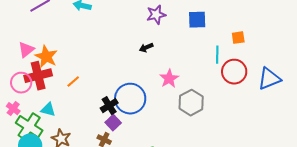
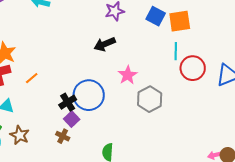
blue square: (197, 20) -> (156, 16), turned 30
orange square: (238, 38) -> (180, 21), moved, size x1.6
black arrow: (146, 48) -> (105, 44), size x1.5

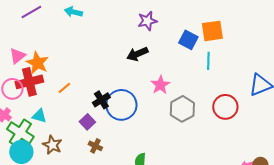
blue square: (156, 16) -> (188, 40), moved
red circle: (193, 68) -> (225, 107), moved
black cross: (68, 102) -> (101, 100), moved
purple square: (72, 119) -> (87, 122), moved

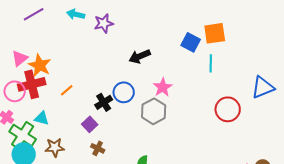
purple star: (147, 21) -> (104, 23), moved
blue circle: (121, 105) -> (124, 92), moved, size x0.7
gray hexagon: (182, 109) -> (154, 111), moved
brown star: (52, 145) -> (55, 147), turned -30

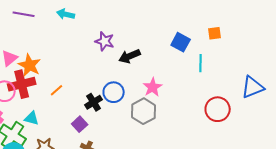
purple line: (34, 14) -> (24, 14), turned 40
purple star: (104, 23) -> (105, 41), moved, turned 30
orange square: (215, 33) -> (215, 33), moved, size x0.6

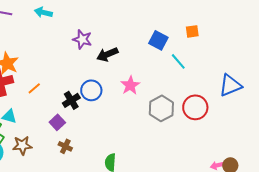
cyan line: (201, 63) -> (178, 61), turned -42
gray hexagon: (144, 111) -> (161, 108), moved

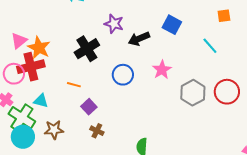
blue square: (158, 40) -> (172, 25), moved
orange line: (34, 88) -> (74, 85), moved, turned 56
black cross: (71, 100) -> (87, 49), moved, size x1.4

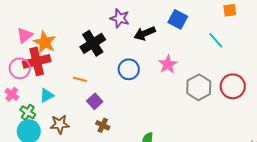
cyan triangle: (41, 101) -> (47, 95), turned -42
green cross: (22, 118) -> (28, 112), size x0.6

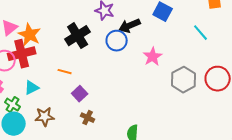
blue circle: (129, 69) -> (117, 41), moved

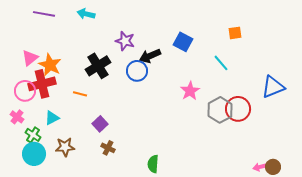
pink star: (153, 57) -> (190, 91), moved
orange line: (65, 72) -> (80, 94), moved
gray hexagon: (184, 80) -> (220, 110), moved

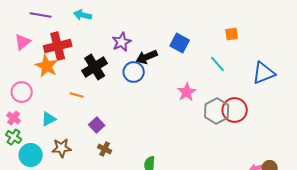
purple star: (125, 41) -> (122, 42), turned 30
pink triangle: (30, 58) -> (23, 42), moved
red cross: (42, 84) -> (58, 46), moved
blue triangle: (273, 87) -> (264, 73), moved
green cross: (33, 135) -> (14, 137), moved

